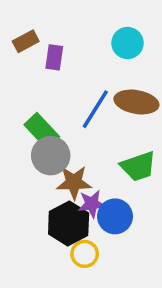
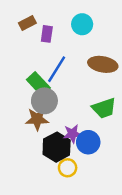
cyan circle: (128, 43) -> (82, 24), moved
blue line: (95, 109) -> (57, 69), moved
brown star: (74, 182) -> (37, 119), moved

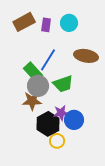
brown rectangle: (27, 23) -> (24, 22), size x1.5
purple rectangle: (47, 34) -> (46, 25), moved
green trapezoid: (104, 108) -> (63, 84), moved

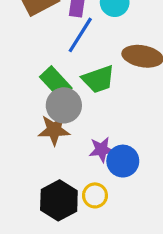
blue line: (48, 60) -> (80, 35), moved
green trapezoid: (63, 84) -> (98, 79), moved
black hexagon: (48, 124) -> (59, 200), moved

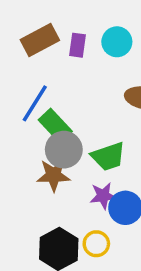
blue line: (80, 35) -> (35, 103), moved
green trapezoid: (98, 79) -> (108, 156), moved

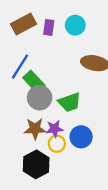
brown star: (54, 175) -> (35, 129), moved
purple star: (103, 196) -> (55, 129), moved
yellow circle: (96, 244) -> (57, 144), moved

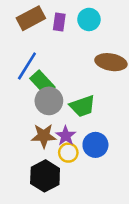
purple star: (55, 129) -> (66, 136), turned -30

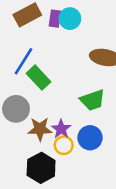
cyan circle: (89, 19) -> (70, 19), moved
gray circle: (49, 101) -> (16, 109), moved
green trapezoid: (83, 106) -> (93, 100), moved

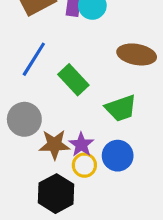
green rectangle: (39, 78) -> (73, 80), moved

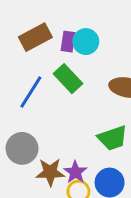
green rectangle: (73, 80) -> (68, 79), moved

